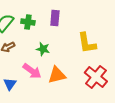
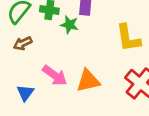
green star: (43, 49) -> (69, 25), moved

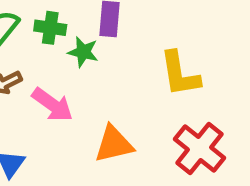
pink arrow: (55, 75) -> (52, 105), moved

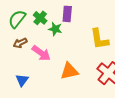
green cross: (50, 28) -> (40, 18), turned 32

